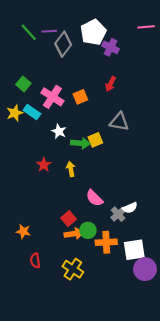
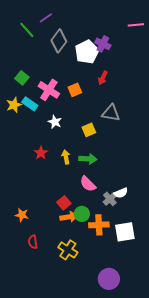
purple line: (49, 31) -> (46, 18), moved, turned -32
white pentagon: (93, 32) -> (87, 52), moved
green arrow: (80, 143) -> (88, 159), moved
purple circle: (145, 269) -> (109, 279), moved

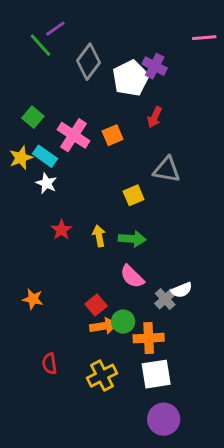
purple line: (46, 18) -> (55, 29), moved
white star: (55, 122) -> (46, 183), moved
orange star: (22, 215) -> (33, 299), moved
white square: (125, 232) -> (156, 374), moved
yellow cross: (68, 250) -> (102, 376), turned 30

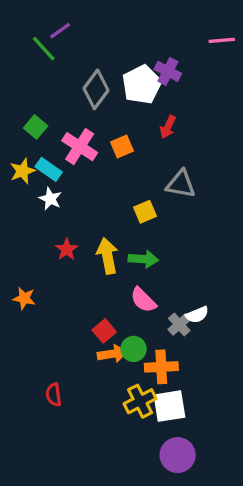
gray diamond: (89, 62) -> (96, 89), moved
yellow arrow: (99, 236) -> (107, 256), size x1.5
orange star: (33, 299) -> (24, 298), moved
yellow cross: (102, 376) -> (140, 401), moved

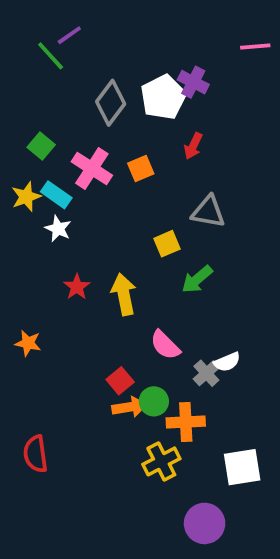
green arrow: (143, 259) -> (197, 279), moved, turned 136
red semicircle: (54, 395) -> (36, 454), moved, size x1.4
white square: (169, 406) -> (242, 467), moved

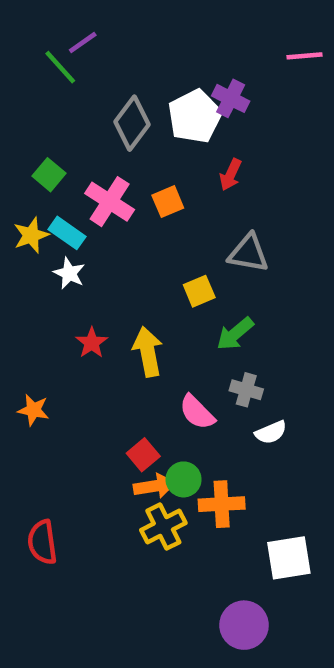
gray cross: (206, 373) -> (246, 390), moved, turned -32
yellow cross: (161, 461) -> (163, 527), moved

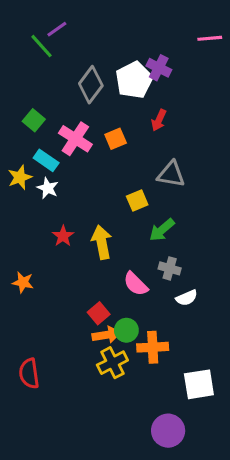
yellow star: (31, 235) -> (20, 177), moved

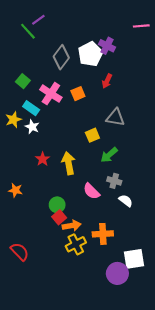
white semicircle: (187, 298) -> (126, 201), turned -120
red square: (99, 313) -> (59, 217), moved
green circle: (126, 330) -> (57, 205), moved
red semicircle: (29, 373) -> (20, 252), turned 144
purple circle: (168, 431) -> (117, 273), moved

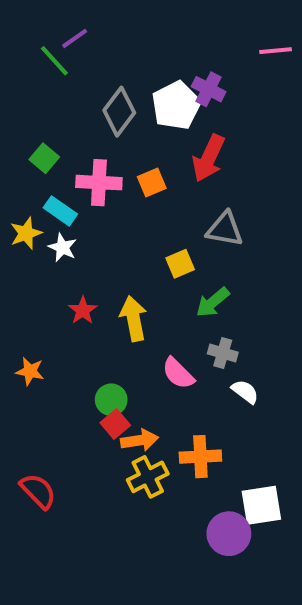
red arrow: (107, 81) -> (209, 158), size x1.6
pink cross: (51, 94) -> (99, 183), turned -30

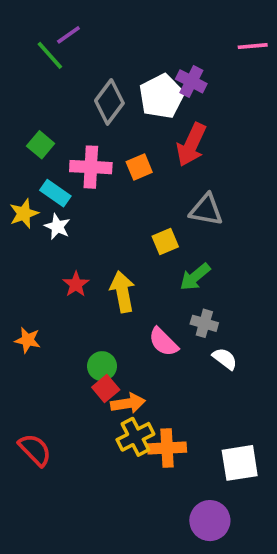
orange cross: (200, 457) -> (167, 448), moved
purple circle: (229, 534) -> (210, 521), moved

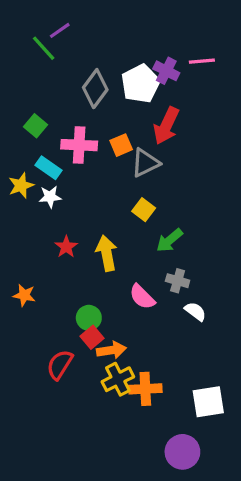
pink line: (253, 46) -> (202, 61), moved
gray triangle: (206, 210) -> (145, 163), moved, turned -36
white star: (57, 227) -> (50, 197), turned -30
yellow square: (165, 241) -> (144, 210), turned -30
red semicircle: (35, 450) -> (60, 365), moved, turned -104

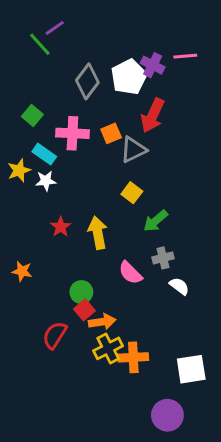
gray cross: (178, 281) -> (163, 258), turned -30

